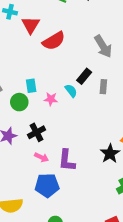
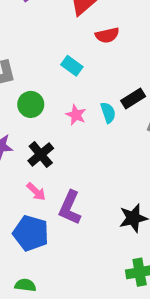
red semicircle: (54, 41) -> (107, 35), size x0.7
cyan rectangle: (31, 86) -> (72, 66), moved, turned -64
black cross: (36, 132) -> (41, 154), turned -30

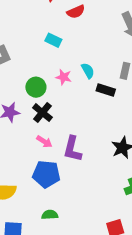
black rectangle: (133, 98) -> (106, 90), moved, turned 60
green circle: (31, 104) -> (36, 87), moved

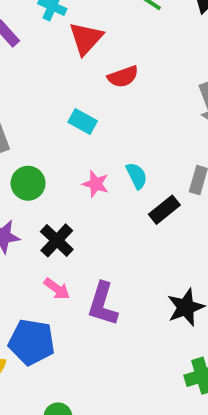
green circle: (36, 87) -> (28, 183), moved
black rectangle: (106, 90) -> (164, 210), turned -60
blue pentagon: (46, 174) -> (32, 342), moved

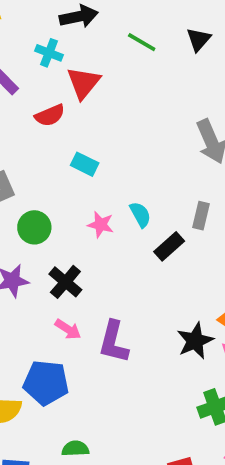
red semicircle: (123, 77) -> (50, 115), moved

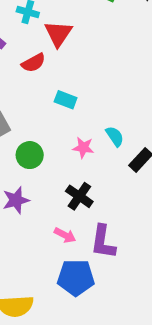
black cross: (65, 282) -> (79, 196), moved
blue pentagon: (46, 383) -> (76, 278), moved

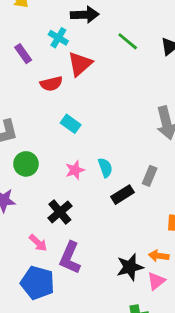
pink star: (83, 148) -> (75, 170), turned 30

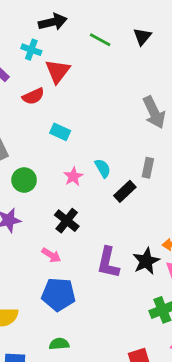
purple L-shape: (70, 258) -> (108, 263), moved

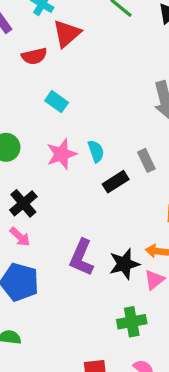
gray rectangle: (148, 168) -> (146, 160), turned -48
pink star: (73, 177) -> (62, 154), size x1.4
black cross: (67, 221) -> (23, 203), moved

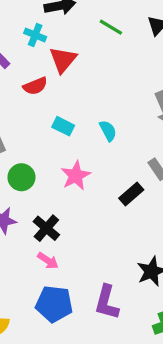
cyan semicircle: (96, 151) -> (108, 131), moved
purple L-shape: (82, 257) -> (107, 302), moved

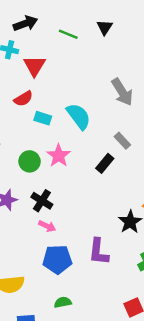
red semicircle: (35, 86) -> (23, 99), moved
cyan semicircle: (108, 131) -> (79, 116), size x1.6
green circle: (21, 177) -> (30, 161), moved

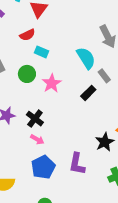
cyan semicircle: (79, 116) -> (86, 58), moved
green circle: (30, 161) -> (27, 74), moved
blue pentagon: (57, 259) -> (43, 167), turned -30

